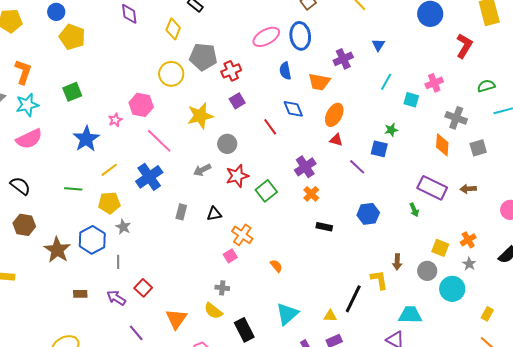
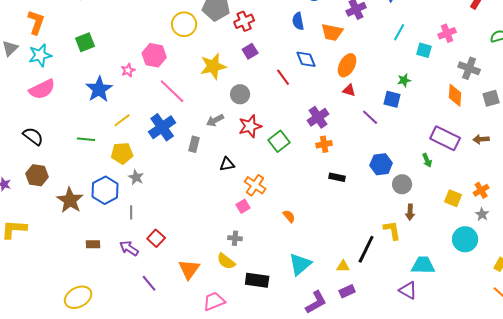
orange cross: (311, 194) -> (324, 144), turned 35
gray rectangle: (181, 212) -> (194, 144), moved
gray circle: (427, 271) -> (402, 184), moved
black rectangle: (244, 330) -> (257, 280), turned -55

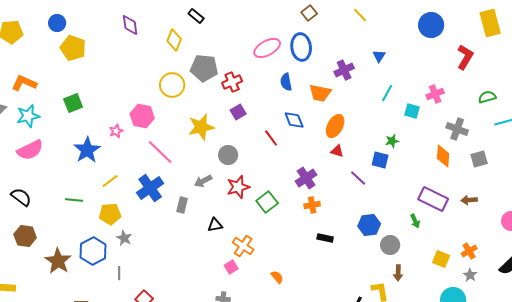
orange L-shape: (36, 22) -> (24, 83), turned -85

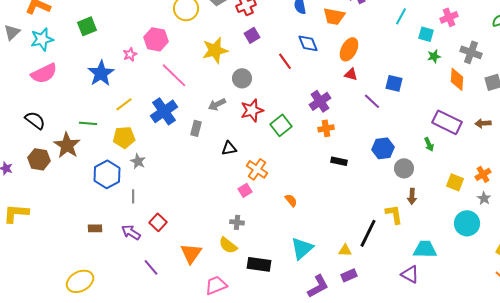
green star: (392, 141) -> (434, 56), moved
brown star: (58, 261) -> (67, 145), moved

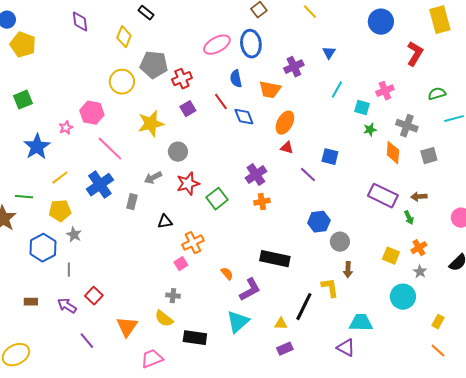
red line: (285, 61) -> (221, 102), moved
green arrow: (429, 144) -> (409, 218), moved
black rectangle: (339, 161) -> (275, 259), moved, size x1.8
orange cross: (257, 169) -> (193, 243), turned 30
purple L-shape: (318, 286) -> (250, 290), moved

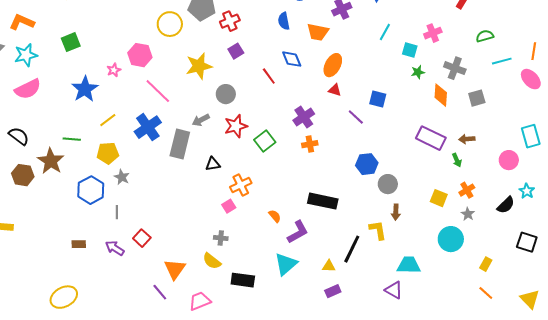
red line: (221, 102) -> (269, 76), moved
gray rectangle: (132, 202) -> (180, 144), size x1.8
purple line: (87, 341) -> (160, 292), moved

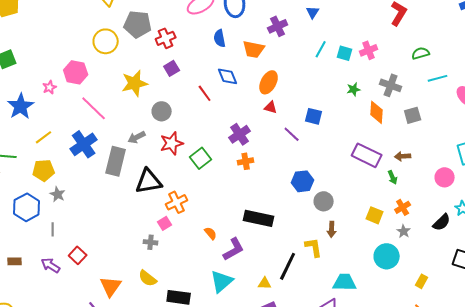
cyan square: (410, 50) -> (345, 53), moved
black triangle: (213, 164) -> (149, 181), size x1.8
gray cross: (221, 238) -> (151, 242), moved

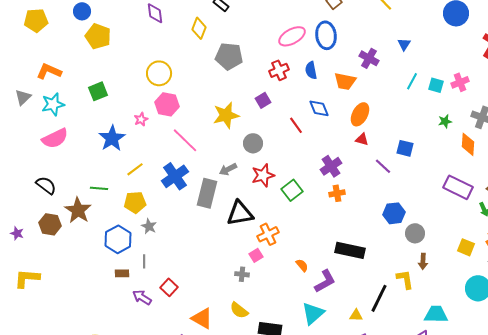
purple cross: (278, 26) -> (369, 58), turned -36
red cross: (166, 38) -> (279, 70), moved
yellow circle: (106, 41) -> (159, 73), moved
brown rectangle: (15, 261) -> (122, 273), moved
orange triangle: (111, 286) -> (202, 318), turned -35

